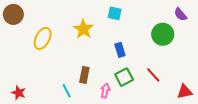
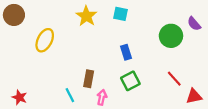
purple semicircle: (180, 14) -> (194, 24), moved
yellow star: (83, 29) -> (86, 16), moved
red line: (153, 75) -> (174, 79), moved
pink arrow: (105, 91) -> (102, 97), moved

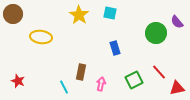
yellow ellipse: (45, 40) -> (41, 37), turned 70
green square: (130, 81) -> (134, 80), moved
red star: (19, 97) -> (18, 81), moved
pink arrow: (102, 97) -> (101, 84), moved

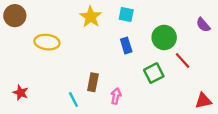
green circle: (156, 33) -> (164, 37), moved
blue rectangle: (115, 48) -> (126, 46), moved
red line: (159, 72) -> (183, 60), moved
green square: (134, 80) -> (154, 73), moved

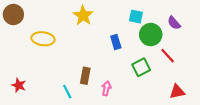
cyan square: (126, 14) -> (136, 17), moved
purple semicircle: (203, 25) -> (174, 23), moved
red triangle: (203, 101) -> (177, 92), moved

